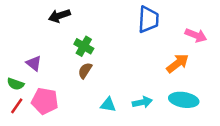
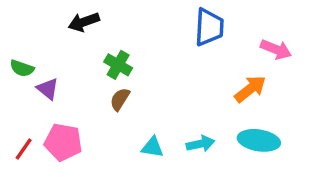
green semicircle: (16, 84) -> (22, 68), moved

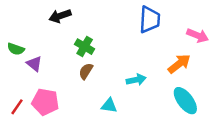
cyan ellipse: (259, 140) -> (185, 101), turned 44
cyan arrow: (200, 144) -> (136, 80), moved

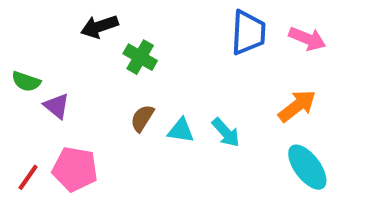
pink arrow: (198, 36) -> (307, 39), moved
green cross: (85, 47) -> (140, 57), moved
cyan arrow: (136, 80) -> (226, 132), turned 60
cyan triangle: (109, 106) -> (181, 130), moved

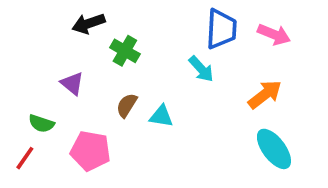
green semicircle: (26, 82) -> (41, 124), moved
purple triangle: (57, 106) -> (72, 84), moved
cyan arrow: (226, 132) -> (201, 69), moved
pink pentagon: (75, 169) -> (90, 151), moved

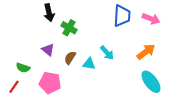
black arrow: (89, 24) -> (49, 13), turned -84
cyan arrow: (201, 69) -> (107, 53), moved
purple triangle: (72, 84) -> (48, 50), moved

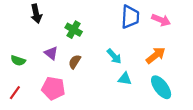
black arrow: (49, 13) -> (36, 14), moved
cyan triangle: (89, 64) -> (125, 79), moved
green semicircle: (23, 68) -> (18, 61), moved

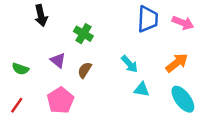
pink pentagon: (53, 88) -> (60, 100), turned 30

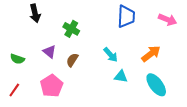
pink arrow: (183, 23) -> (168, 20), moved

